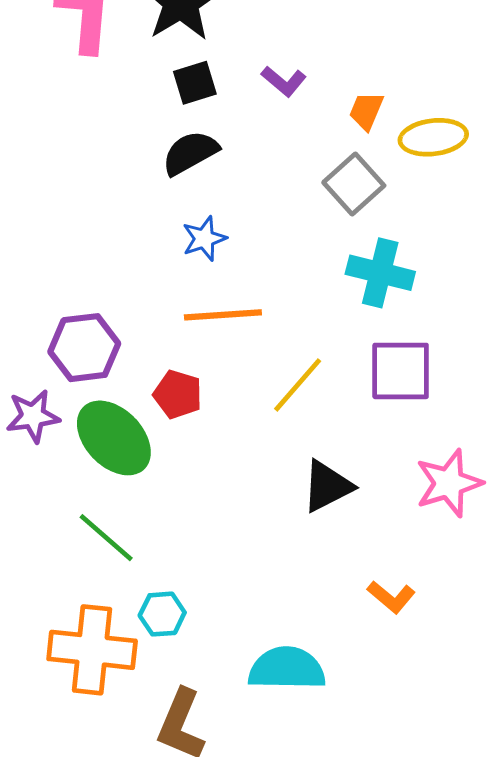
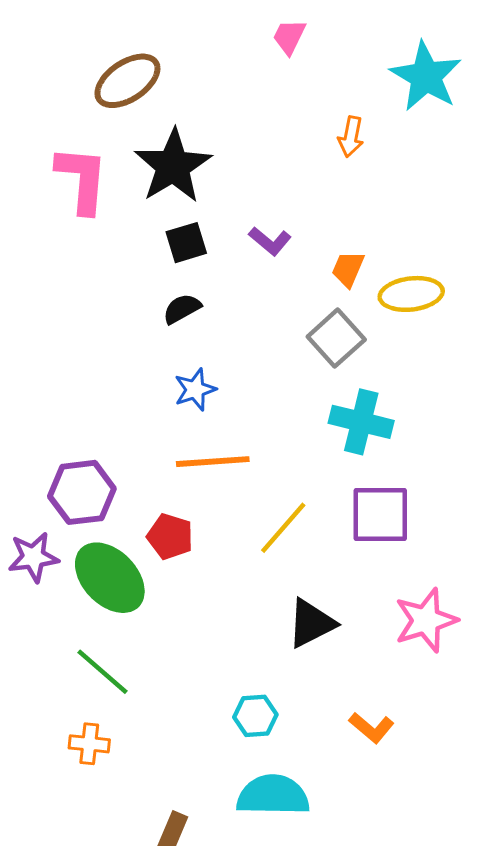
black semicircle: (190, 153) -> (182, 309), size x0.7
cyan hexagon: (162, 614) -> (255, 716), moved
orange cross: (92, 650) -> (89, 744), moved, size x0.5

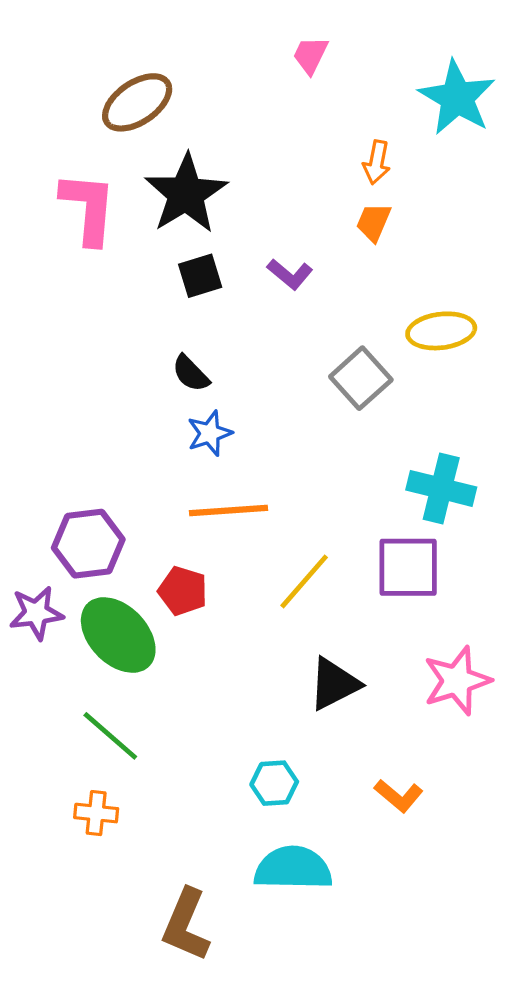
orange trapezoid: (348, 269) -> (373, 222), moved
black semicircle: (182, 309) -> (191, 373), moved, turned -105
cyan cross: (361, 422) -> (441, 488), moved

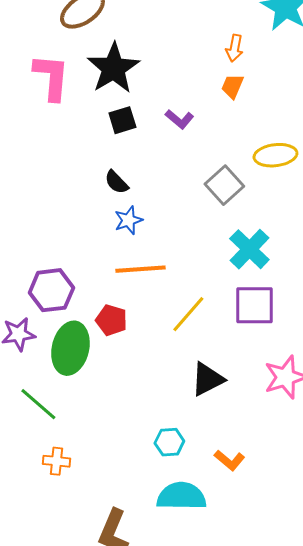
cyan cross: (441, 488) -> (249, 249), moved, turned 30
green ellipse: (118, 635) -> (70, 348), turned 57
green line: (110, 736) -> (38, 404), moved
orange L-shape: (399, 796) -> (229, 460), moved

